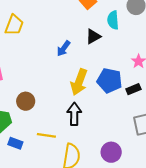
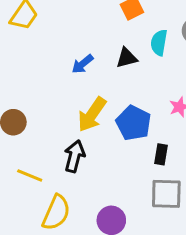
black rectangle: (133, 89) -> (161, 154), moved, turned -72

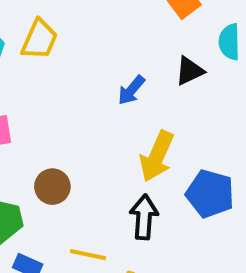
blue pentagon: (134, 123) -> (210, 194), moved

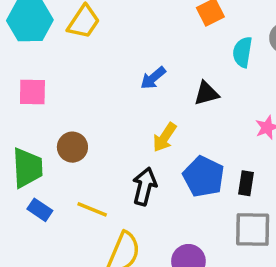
black triangle: (190, 71) -> (206, 93), moved
yellow arrow: (157, 156) -> (165, 137), size x0.7

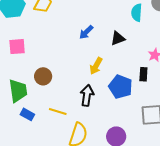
black rectangle: (246, 183) -> (143, 74), moved

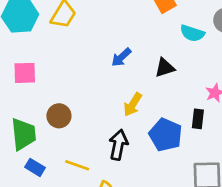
cyan semicircle: (137, 13) -> (192, 33), turned -78

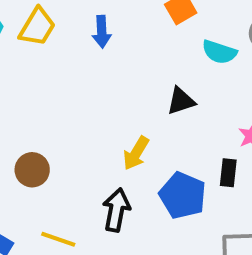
blue arrow: (121, 57) -> (102, 32), moved, turned -50

